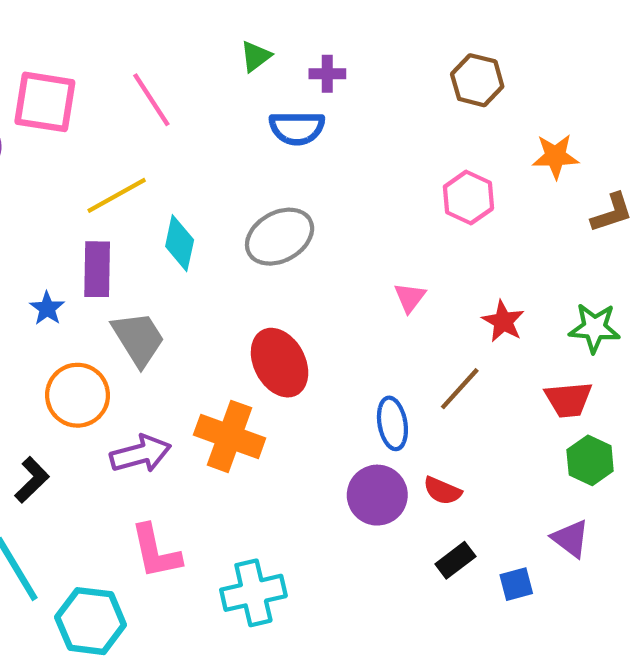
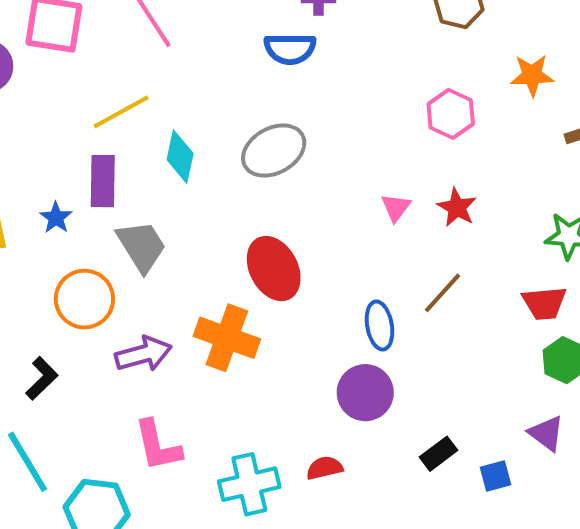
red star: (503, 321) -> (457, 207), moved
red semicircle: (442, 491) -> (325, 468), moved, turned 144

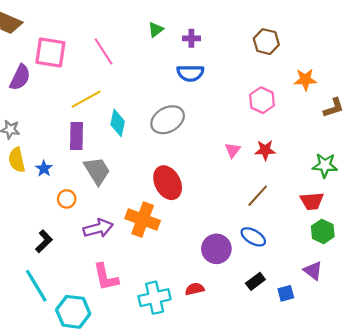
blue semicircle: (290, 49) -> (190, 73), moved
red star: (457, 207) -> (265, 150), turned -30
blue star: (56, 218) -> (44, 169), moved
orange circle: (84, 299) -> (67, 199), size x0.6
blue ellipse: (379, 326) -> (253, 237), moved, turned -50

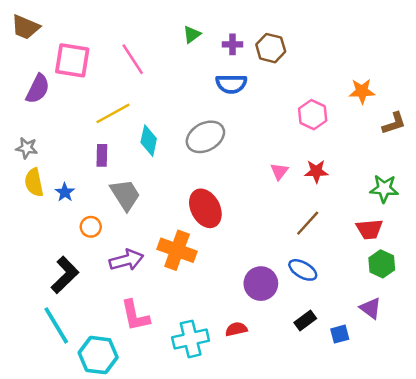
brown hexagon: (266, 42) -> (271, 48), moved
purple rectangle: (76, 136) -> (102, 155), size x0.7
black L-shape: (44, 241) -> (65, 275), size x1.4

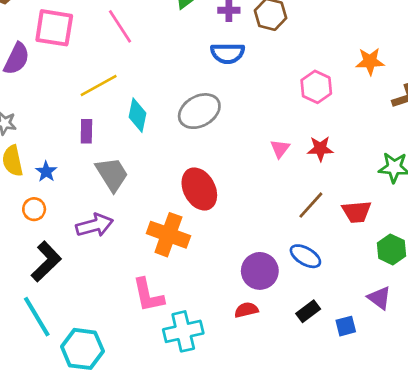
orange circle: (91, 227) -> (34, 209), moved
red trapezoid: (369, 229) -> (357, 212), moved
purple arrow: (126, 260) -> (95, 225), moved
pink L-shape: (135, 316) -> (148, 295), moved
red semicircle: (236, 329) -> (246, 310), moved

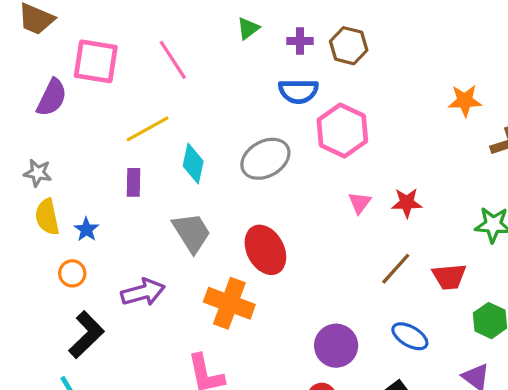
pink hexagon: (316, 87) -> (342, 130), moved, size x1.4
gray trapezoid: (112, 174) -> (192, 233), moved
blue ellipse: (305, 256) -> (410, 336), moved

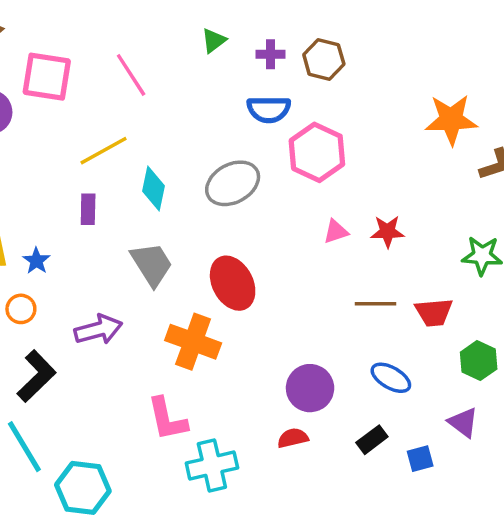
orange star: (465, 101) -> (451, 120), size x1.4
pink triangle: (360, 203) -> (336, 232), turned 35
brown line: (396, 269) -> (375, 304), turned 48

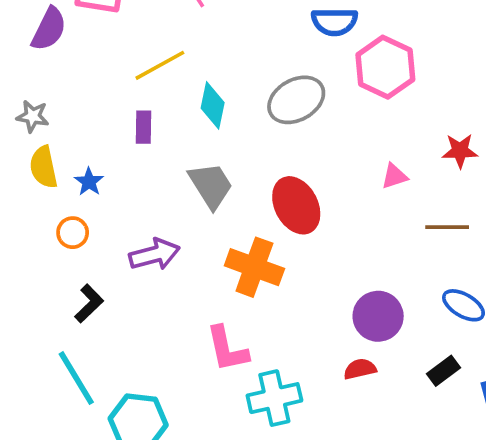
pink triangle: (336, 232) -> (394, 176), moved
black L-shape: (36, 376) -> (89, 304), size x0.7

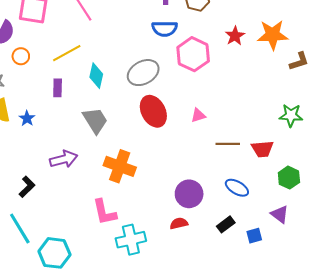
red star: (460, 151) -> (235, 36), moved, turned -30
red ellipse: (296, 205) -> (153, 111), moved
orange circle: (73, 233) -> (21, 56), moved

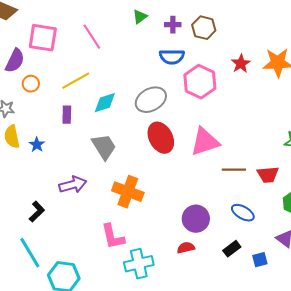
cyan diamond: (96, 76) -> (105, 103), turned 60
pink triangle: (198, 115) -> (205, 142), size x2.0

